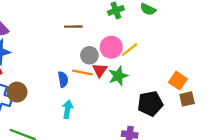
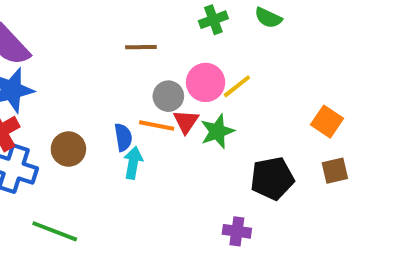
orange square: (178, 81) -> (327, 122), moved
brown circle: (17, 92) -> (68, 149), moved
cyan arrow: (68, 109) -> (133, 163), moved

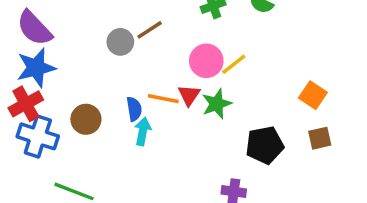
brown line: (141, 47) -> (150, 30), turned -32
gray circle: (168, 96) -> (120, 42), moved

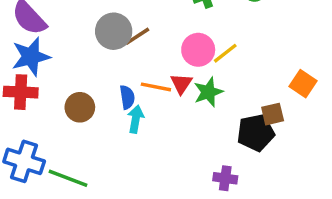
brown line: (150, 30) -> (137, 36), moved
gray circle: (120, 42) -> (114, 31), size x1.4
red cross: (26, 104) -> (21, 92), turned 32
blue cross: (38, 136) -> (24, 161), moved
brown square: (320, 138) -> (273, 114), moved

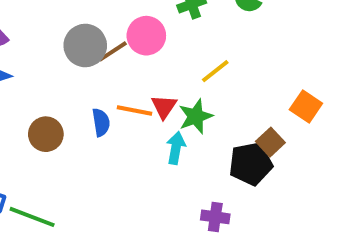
pink circle: (198, 50) -> (146, 36), moved
brown square: (273, 114) -> (270, 142), turned -30
cyan arrow: (136, 119) -> (176, 148), moved

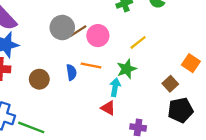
pink circle: (146, 36) -> (98, 36), moved
red triangle: (164, 107) -> (108, 108), moved, turned -35
black pentagon: (251, 164) -> (181, 110), moved

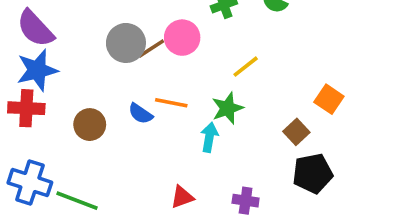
pink circle: (98, 36) -> (182, 38), moved
blue semicircle: (71, 72) -> (140, 114), turned 133
red triangle: (108, 108) -> (182, 197), moved, turned -49

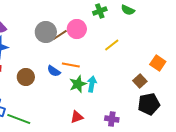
green star: (227, 108) -> (78, 84), moved

